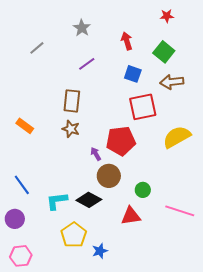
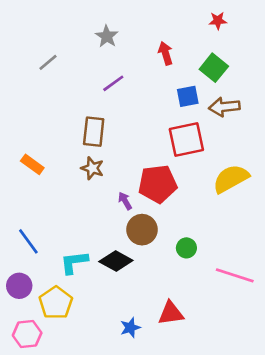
blue square: (133, 74) -> (188, 96), moved, turned -30
red triangle: (131, 216) -> (171, 313), moved
yellow pentagon: (74, 235) -> (56, 303), moved

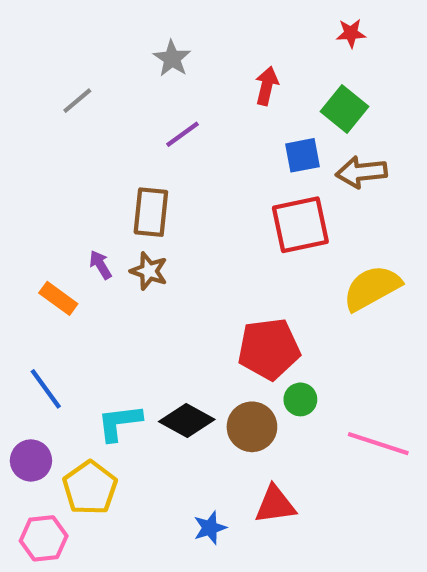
red arrow: (166, 53) -> (267, 86), turned 30
orange rectangle: (32, 164) -> (58, 298), moved
red pentagon: (158, 184) -> (269, 349), moved
purple arrow: (125, 201) -> (100, 265), moved
brown circle: (142, 230) -> (252, 427), moved

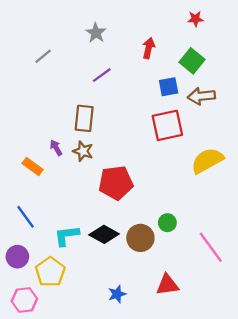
red pentagon: (269, 349) -> (116, 183), moved
pink line: (378, 444) -> (211, 247), turned 36
red triangle: (275, 505) -> (167, 285), moved

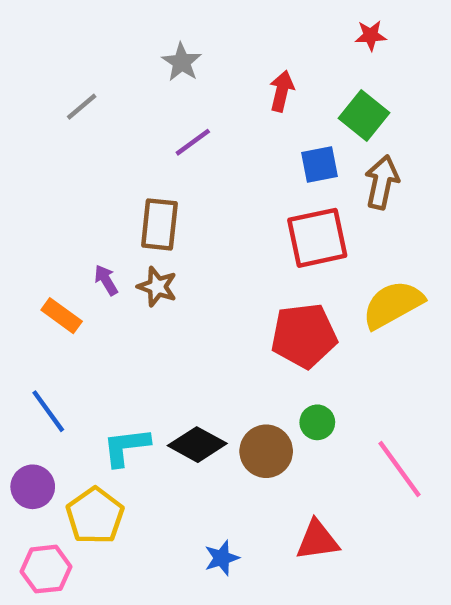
brown arrow: (201, 96) -> (382, 182), turned 108
red pentagon: (116, 183) -> (304, 336), moved

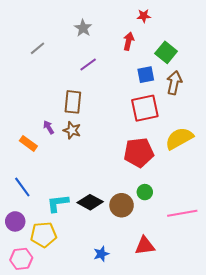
red star: (371, 35) -> (144, 16), moved
pink line: (400, 469) -> (182, 213), turned -64
yellow pentagon: (95, 516) -> (44, 235), turned 30

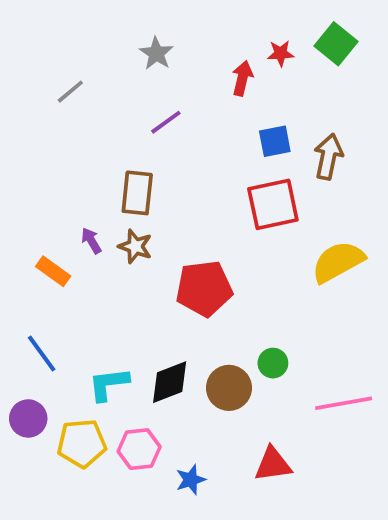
red star: (144, 16) -> (281, 53), moved
green square: (166, 52) -> (336, 44), moved
red pentagon: (139, 153) -> (204, 288), moved
black diamond: (90, 202) -> (170, 382), turned -50
pink hexagon: (21, 259) -> (139, 449), moved

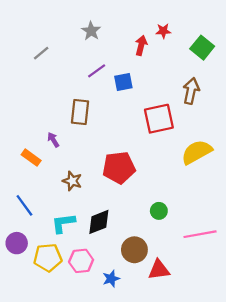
green square: (336, 44) -> (202, 48), moved
blue square: (275, 141) -> (123, 82), moved
brown star: (135, 246) -> (72, 181), moved
brown circle: (229, 388) -> (134, 250), moved

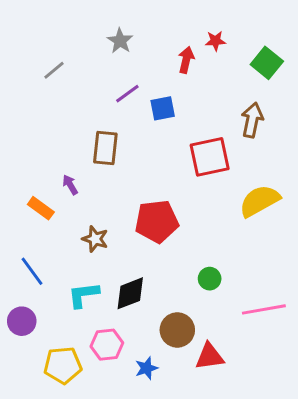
yellow pentagon: (48, 258) -> (63, 365), moved

